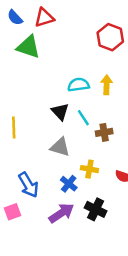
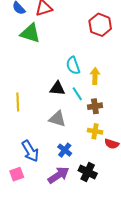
cyan semicircle: (78, 85) -> (73, 66), turned -102
yellow arrow: (107, 85) -> (95, 76), moved
black triangle: (60, 112) -> (57, 88), turned -42
yellow cross: (89, 169) -> (95, 131), moved

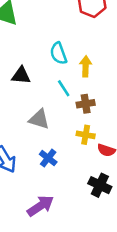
black triangle: (57, 88) -> (21, 75), moved
black cross: (88, 172) -> (100, 185), moved
purple arrow: (58, 175) -> (40, 206), moved

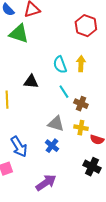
yellow arrow: (86, 66) -> (81, 64), moved
brown cross: (86, 104) -> (81, 104), turned 32
gray triangle: (39, 119) -> (56, 124), moved

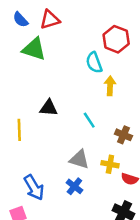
cyan semicircle: (60, 65) -> (94, 63), moved
brown cross: (81, 104) -> (123, 135), moved

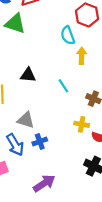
gray triangle: (79, 159) -> (26, 120), moved
blue cross: (74, 186) -> (40, 141), moved, turned 32

